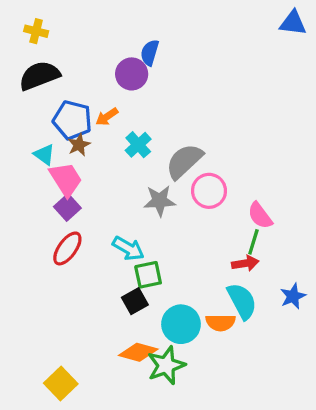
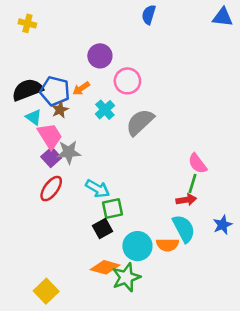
blue semicircle: (150, 53) -> (149, 15), moved
black semicircle: (39, 76) -> (27, 90), moved
pink circle: (209, 191) -> (127, 81), moved
gray star: (160, 201) -> (69, 152), moved

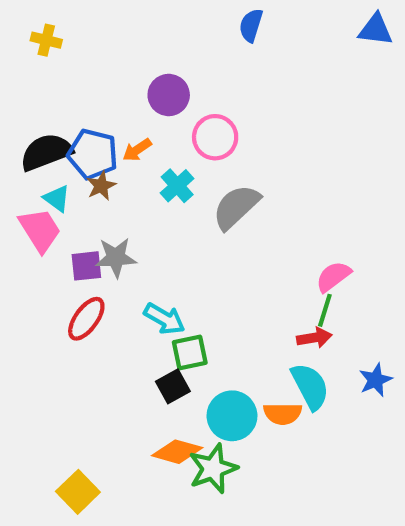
pink trapezoid: (50, 136) -> (40, 230), moved
purple square: (51, 157) -> (86, 266), turned 36
pink semicircle: (198, 164) -> (333, 277), turned 90

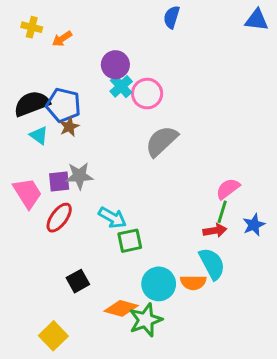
orange arrow: (137, 150) -> (62, 39), moved
cyan cross: (177, 186) -> (121, 86), moved
pink trapezoid: (40, 230) -> (27, 193), moved
blue star: (376, 380) -> (254, 225), moved
black square: (173, 386) -> (78, 281), moved

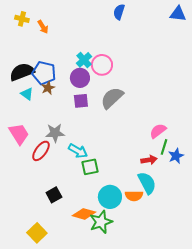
orange arrow: (62, 39) -> (43, 27), turned -88
purple circle: (115, 65) -> (80, 78), moved
gray star: (79, 176) -> (55, 133), moved
purple square: (59, 182) -> (81, 101), moved
green line: (222, 212) -> (164, 147), moved

